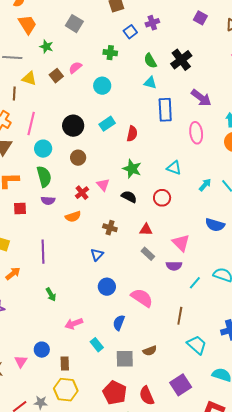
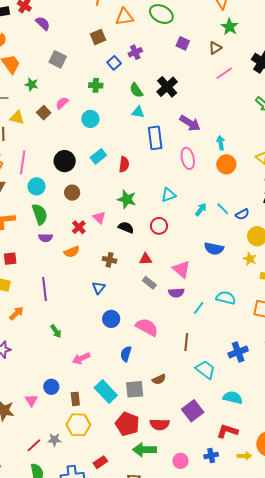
cyan triangle: (174, 168) -> (169, 195), turned -35
red square: (20, 209) -> (10, 259), moved
cyan rectangle: (97, 345) -> (106, 392), moved, size x1.6
red semicircle: (147, 396) -> (160, 424), turned -60

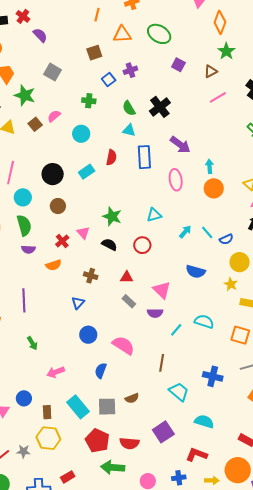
green star: (32, 84) -> (25, 95), size x1.5
red semicircle: (124, 164) -> (111, 157), moved
blue cross: (238, 352) -> (213, 376), turned 30

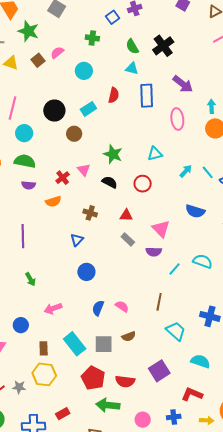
brown circle: (58, 206) -> (74, 134), moved
green semicircle: (24, 225) -> (25, 161), turned -65
pink semicircle: (123, 345) -> (122, 306), moved, size x0.6
blue circle: (24, 398) -> (21, 325), moved

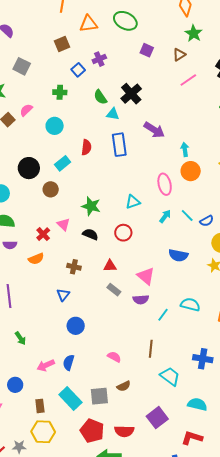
cyan triangle: (132, 68) -> (113, 114), moved
pink ellipse: (177, 119) -> (165, 184), moved
blue semicircle: (98, 308) -> (69, 362), moved

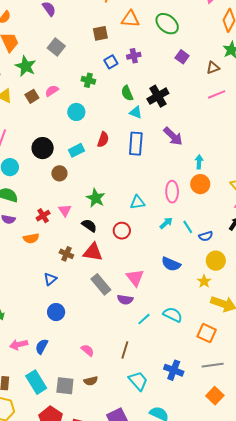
red triangle: (110, 266) -> (93, 252), moved, size x1.5
gray rectangle: (114, 290) -> (101, 284), size x1.5

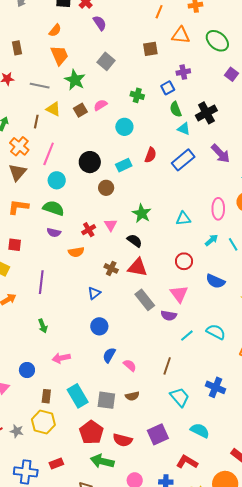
blue square: (111, 62) -> (168, 88), moved
blue rectangle: (136, 144) -> (183, 160), turned 45
red circle: (122, 231) -> (184, 261), moved
blue semicircle: (42, 346) -> (109, 355), moved

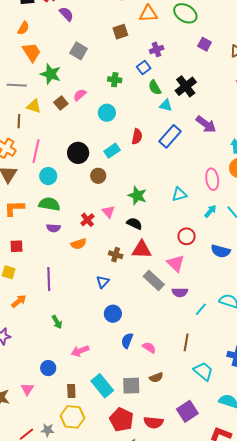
pink triangle: (179, 294) -> (176, 263), moved

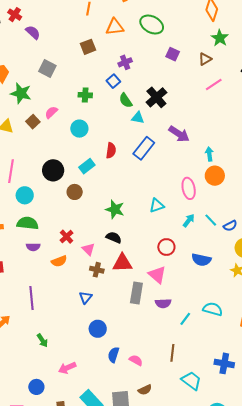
pink triangle: (108, 212) -> (88, 249), moved
gray rectangle: (154, 280) -> (136, 293), turned 60

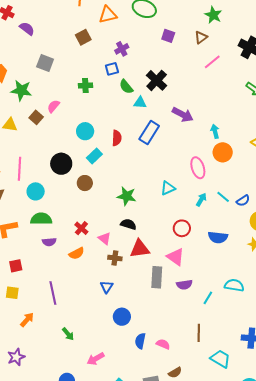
blue square: (113, 81) -> (112, 69), turned 32
cyan circle: (79, 129) -> (85, 131), moved

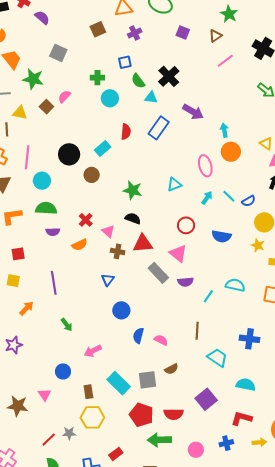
purple cross: (122, 49) -> (135, 33), moved
cyan circle: (85, 131) -> (110, 98), moved
gray rectangle: (157, 277) -> (158, 273), turned -50

